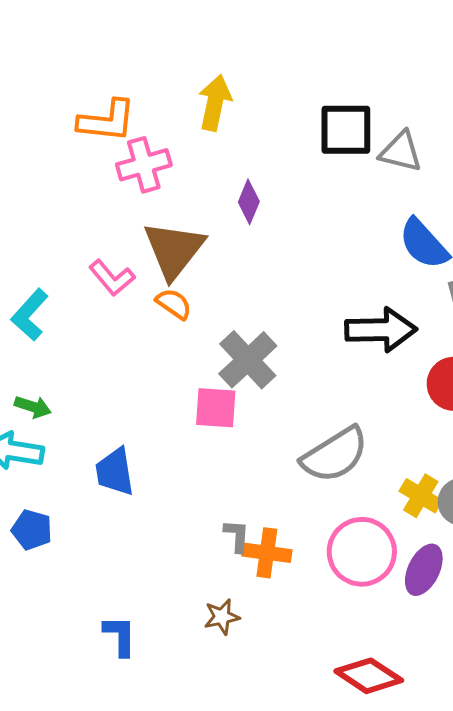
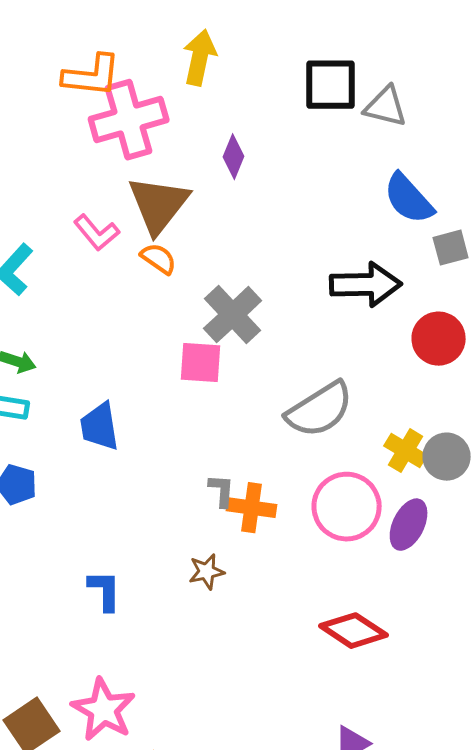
pink cross: (144, 165) -> (129, 120), size x1.4

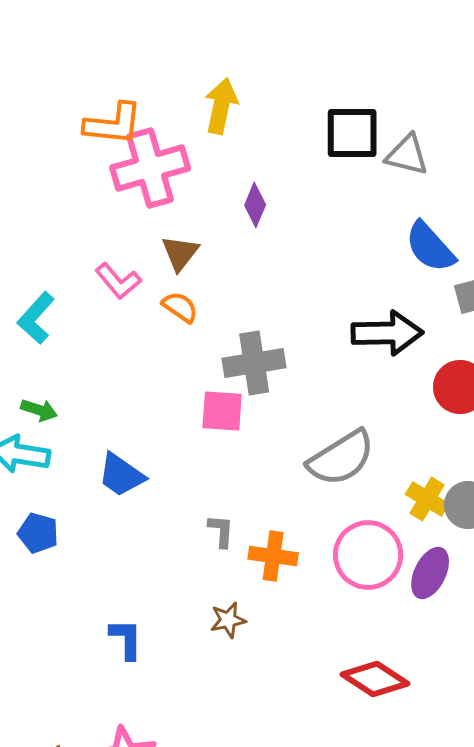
brown triangle: (159, 205) -> (180, 253), size x0.6
gray cross: (233, 315) -> (254, 363), turned 34
blue trapezoid: (100, 427) -> (121, 475), turned -46
gray L-shape: (222, 491) -> (221, 531), moved

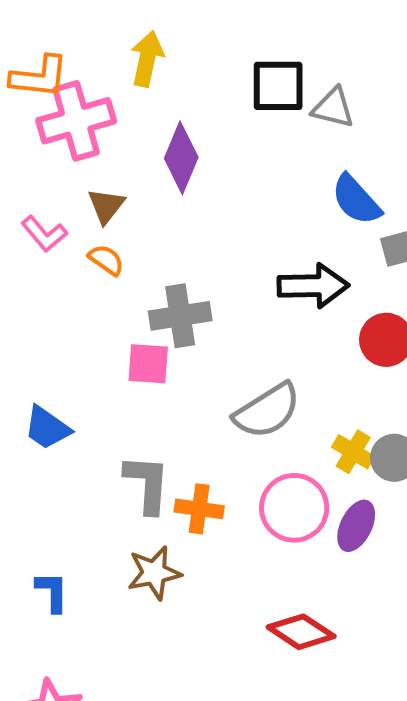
purple diamond: (255, 205) -> (181, 158), size x1.6
gray L-shape: (221, 531) -> (147, 484), size x1.8
brown star: (228, 620) -> (154, 573), size x1.5

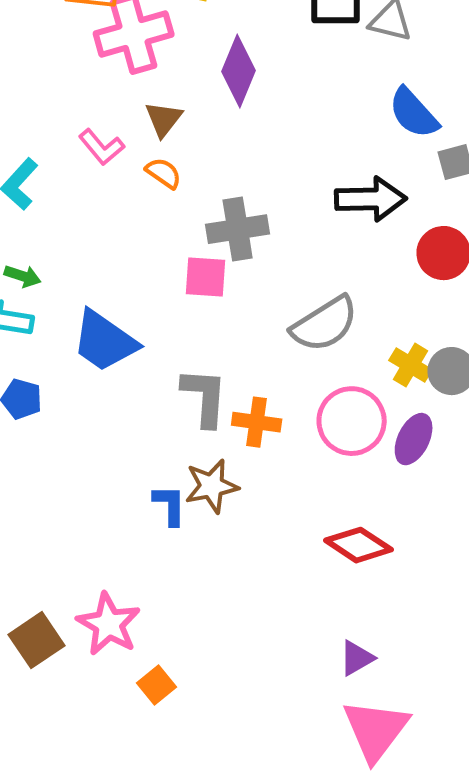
blue trapezoid: (47, 428) -> (105, 341), size x1.4
blue L-shape: (52, 592) -> (170, 505), moved

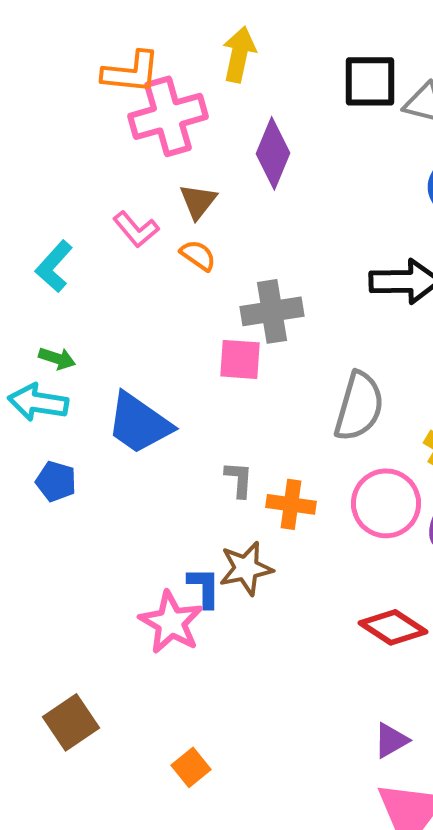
gray semicircle: (325, 324) -> (359, 406), turned -42
gray L-shape: (205, 397) -> (239, 479), size x0.6
pink star: (109, 624) -> (171, 622), moved

